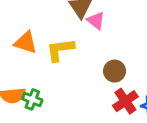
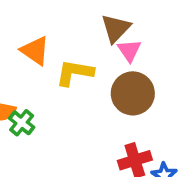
brown circle: (115, 71) -> (133, 93), moved, size x1.5

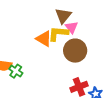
orange triangle: (35, 51) -> (44, 39), moved
yellow L-shape: (75, 73) -> (58, 33), moved

